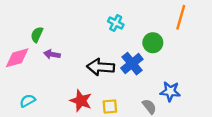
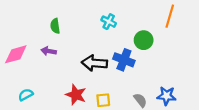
green semicircle: (37, 35) -> (55, 26), moved, turned -32
blue cross: (132, 64) -> (124, 60), turned -30
blue star: (170, 91) -> (166, 96), moved

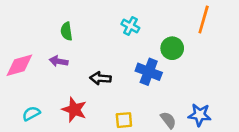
black arrow: (94, 63) -> (100, 78), moved, size x0.7
red star: (76, 95) -> (74, 110), moved

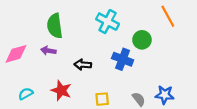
orange line: (204, 20) -> (168, 16), turned -45
cyan cross: (130, 26) -> (108, 22), size x1.5
green semicircle: (66, 31) -> (55, 26), size x1.6

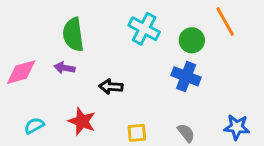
green circle: (142, 40) -> (192, 40), moved
blue cross: (123, 59) -> (186, 76), moved
blue star: (165, 95) -> (237, 127), moved

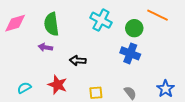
orange line: (225, 21) -> (157, 15), turned -35
pink diamond: (21, 72) -> (15, 23), moved
blue star: (237, 127) -> (166, 89), turned 30

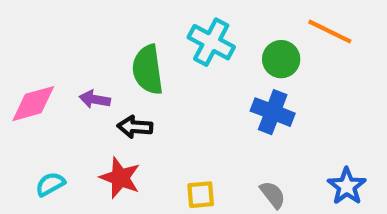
pink diamond: (15, 23) -> (33, 104), moved
green semicircle: (51, 24) -> (148, 70), moved
black arrow: (78, 60) -> (135, 127), moved

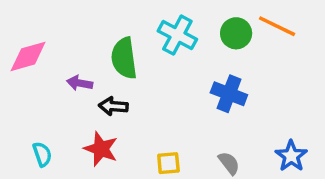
green circle: (281, 59) -> (236, 33), moved
pink diamond: (33, 104) -> (28, 56), moved
cyan semicircle: (50, 184) -> (42, 154), turned 100

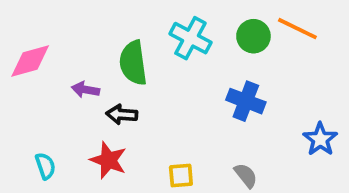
blue star: (291, 156) -> (320, 139), moved

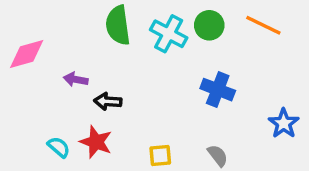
green circle: (253, 36) -> (209, 25), moved
green semicircle: (133, 63) -> (118, 25), moved
cyan semicircle: (45, 166) -> (59, 147), moved, turned -30

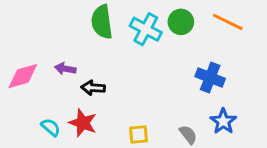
pink diamond: (27, 54) -> (23, 76), moved
blue cross: (218, 90) -> (210, 77), moved
blue star: (284, 123) -> (223, 121), moved

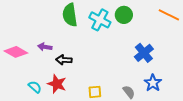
orange line: (228, 22) -> (169, 15), moved
pink diamond: (23, 76) -> (16, 52), turned 45
blue cross: (210, 77) -> (144, 53), turned 30

